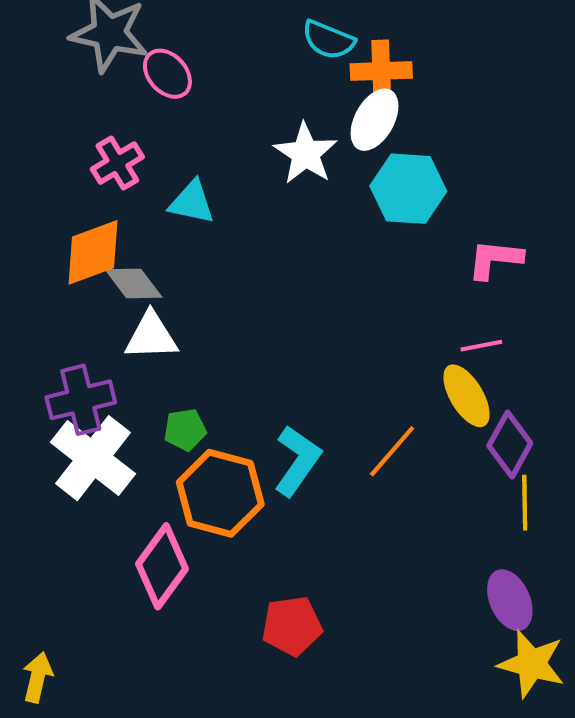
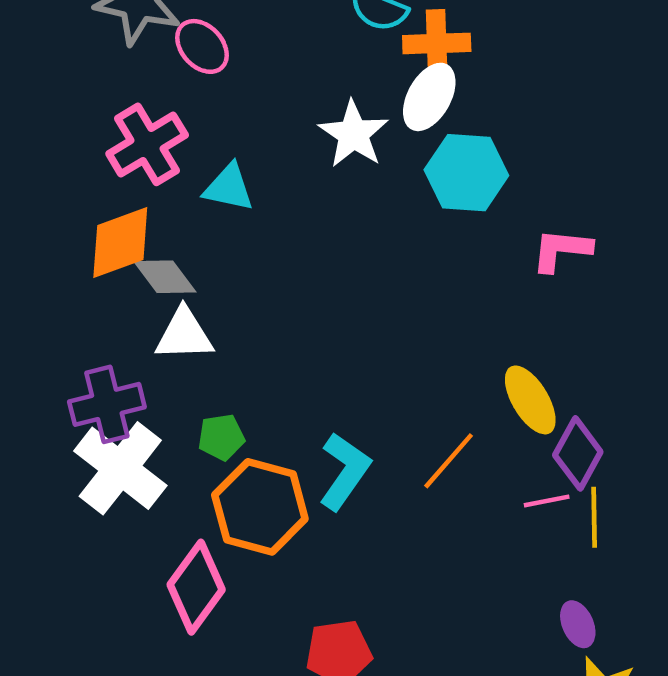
pink cross: (117, 163) -> (147, 144), size x1.4
pink line: (481, 346) -> (547, 501), moved
purple ellipse: (510, 600) -> (578, 624), size x0.7

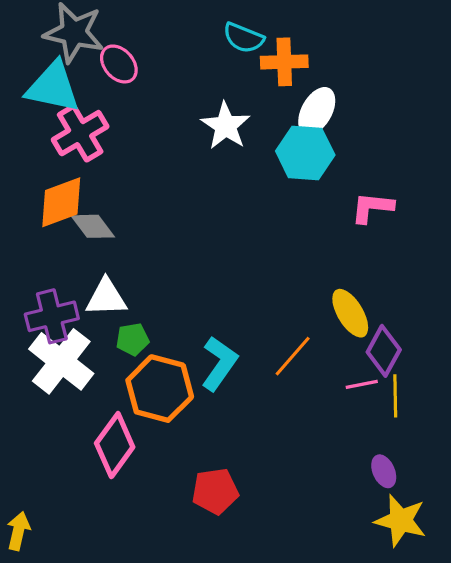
white ellipse: (429, 97) -> (317, 111), moved
cyan triangle: (229, 188) -> (53, 87), moved, size x1.5
white triangle: (184, 335) -> (106, 297), moved

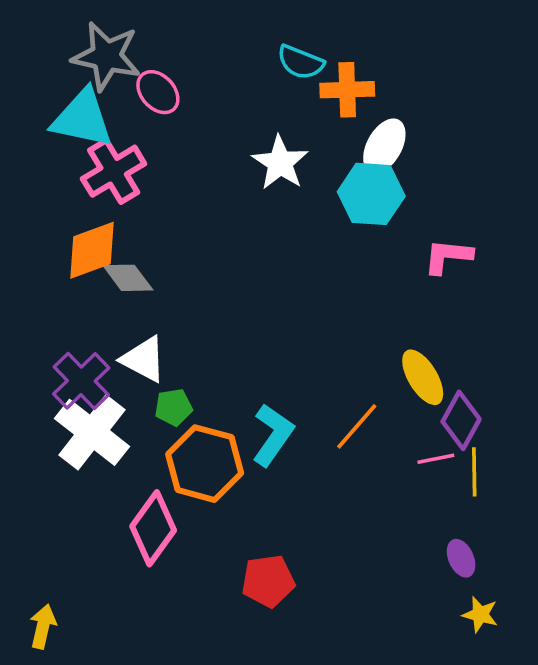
white triangle: (106, 297) -> (144, 359), turned 30
purple cross: (52, 316) -> (81, 381), turned -30
yellow star: (400, 520) -> (480, 615), size x0.6

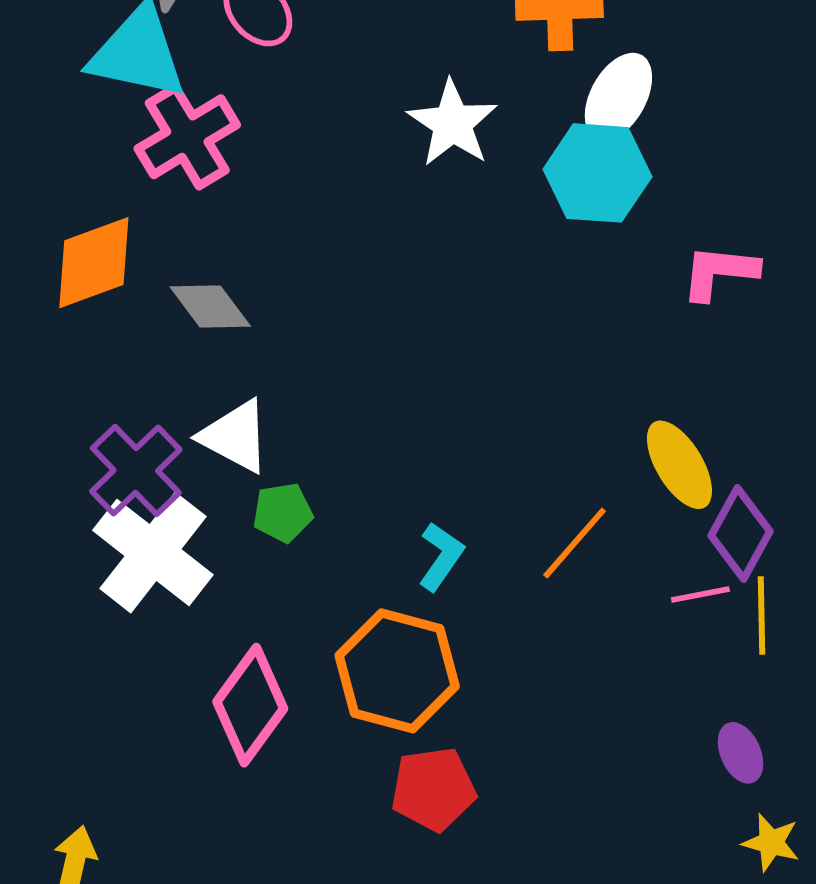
orange diamond: (92, 250) -> (94, 263), moved
cyan L-shape: (273, 435) -> (441, 556), size x0.7
orange hexagon: (205, 464) -> (397, 671), moved

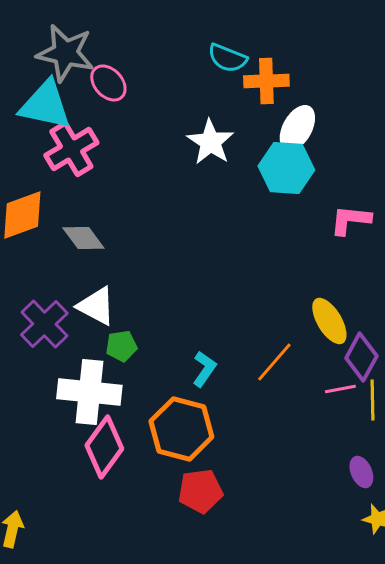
white cross: (153, 553) -> (89, 392), moved, turned -32

